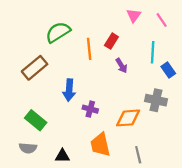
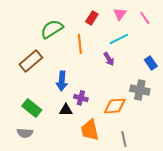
red rectangle: (111, 41) -> (92, 18), moved
cyan line: (153, 52) -> (119, 39), moved, turned 60
black triangle: (62, 156) -> (66, 110), moved

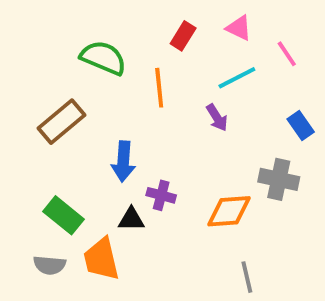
pink triangle: (120, 14) -> (239, 28), turned -40
pink line: (145, 18) -> (287, 54), moved
green semicircle: (52, 29) -> (103, 58), turned 55
orange trapezoid: (90, 130) -> (101, 259), moved

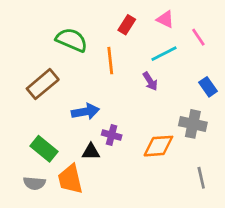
blue arrow: (123, 161) -> (85, 112), turned -104
gray line: (247, 277) -> (201, 178), moved

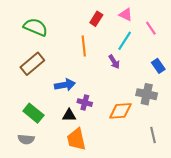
green semicircle: (72, 40) -> (36, 27), moved
cyan line: (164, 54) -> (125, 41), turned -30
orange trapezoid: (70, 179) -> (76, 139), moved

